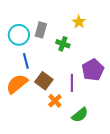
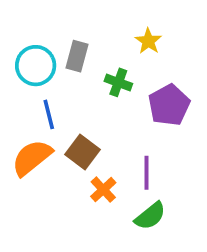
purple pentagon: (93, 70) -> (169, 105), moved
purple line: (72, 83) -> (146, 173), moved

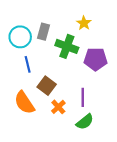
green cross: (118, 82) -> (67, 46), size x1.5
purple pentagon: (169, 105) -> (96, 59), turned 30
orange semicircle: (32, 158) -> (24, 103), moved, turned -85

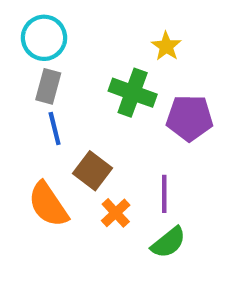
gray rectangle: (44, 32) -> (48, 86), moved
cyan circle: (20, 37) -> (44, 38), moved

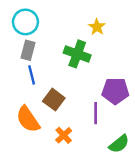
purple pentagon: (190, 118) -> (115, 91), moved
orange cross: (116, 213) -> (64, 135), moved
green semicircle: (168, 242) -> (119, 144), moved

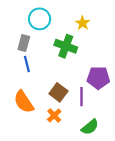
cyan circle: (25, 22) -> (40, 19), moved
brown square: (54, 100) -> (58, 92), moved
green semicircle: (119, 144) -> (90, 127), moved

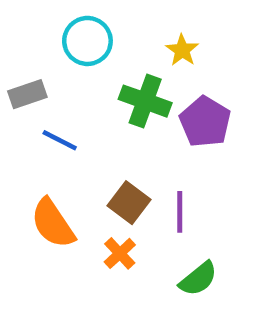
gray rectangle: (24, 43) -> (27, 94), moved, turned 56
blue line: (27, 64) -> (60, 140), turned -49
purple pentagon: (98, 78) -> (205, 122), moved, turned 30

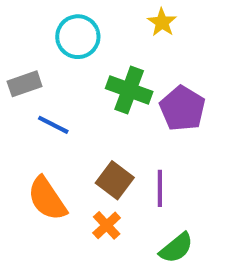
yellow star: (182, 50) -> (162, 22), moved

